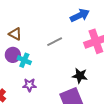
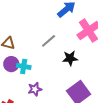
black star: (80, 76) -> (70, 58), moved

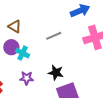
black star: (70, 58) -> (56, 73), moved

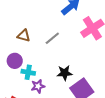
brown triangle: (15, 26) -> (24, 36), moved
cyan cross: (23, 53) -> (28, 72), moved

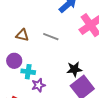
gray line: (52, 38) -> (51, 37), turned 63
black star: (65, 73) -> (74, 69), moved

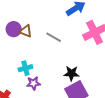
purple circle: (14, 61) -> (14, 29), moved
cyan cross: (28, 72) -> (25, 68), turned -32

